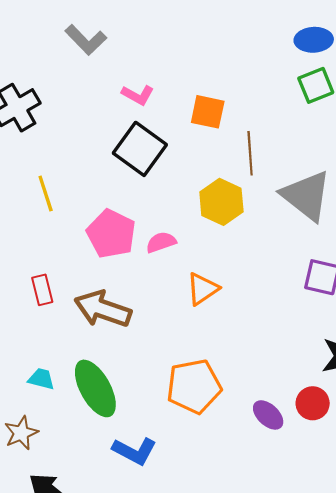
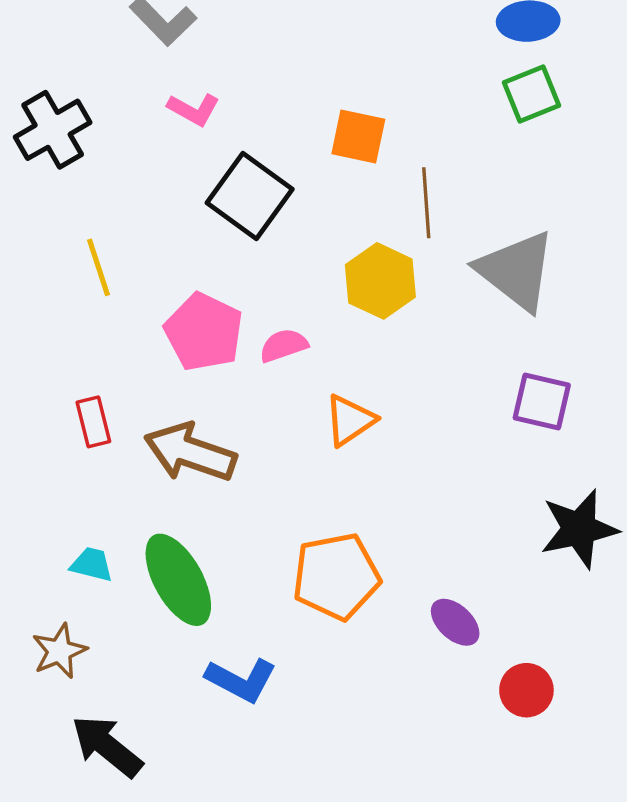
pink L-shape: (138, 95) -> (194, 109), moved
red circle: (313, 403) -> (526, 690), moved

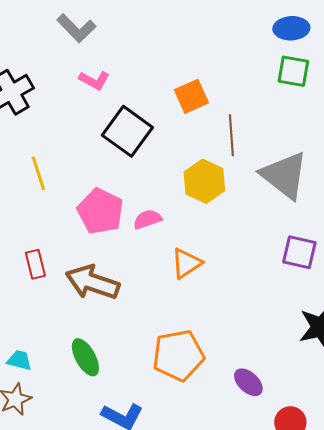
green square: (532, 94) -> (293, 71), turned 32
orange square: (358, 137) -> (191, 96), turned -36
cyan trapezoid: (92, 565) -> (19, 360), moved
green ellipse: (178, 580) -> (85, 357), size x0.7

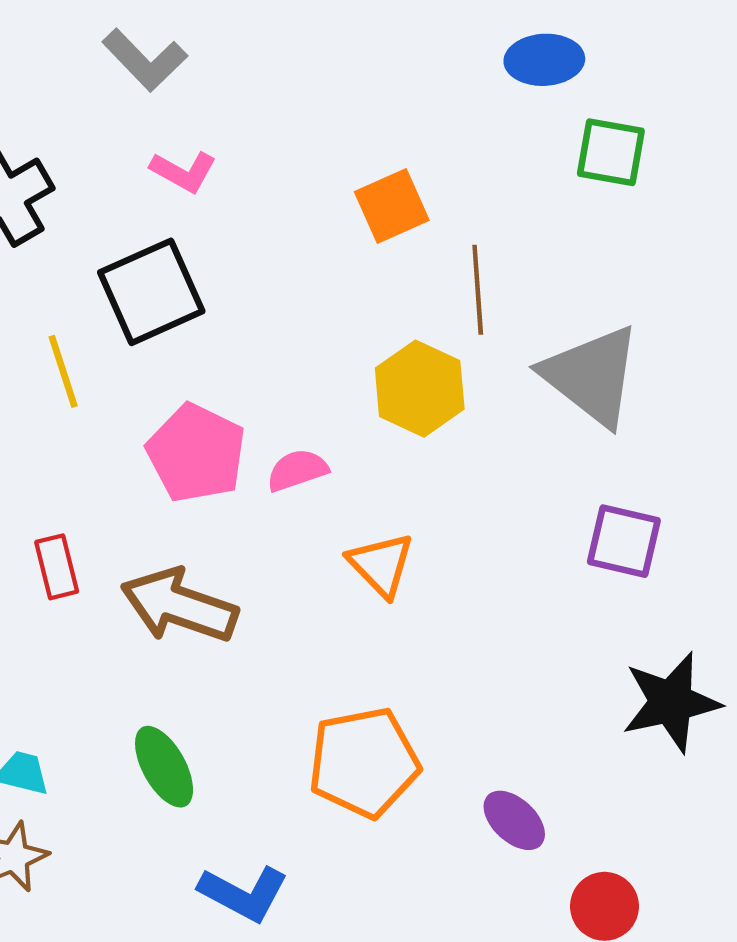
blue ellipse: (291, 28) -> (544, 60), moved
black square: (127, 131) -> (151, 292), moved, turned 30
orange triangle: (186, 263) -> (381, 565), turned -40

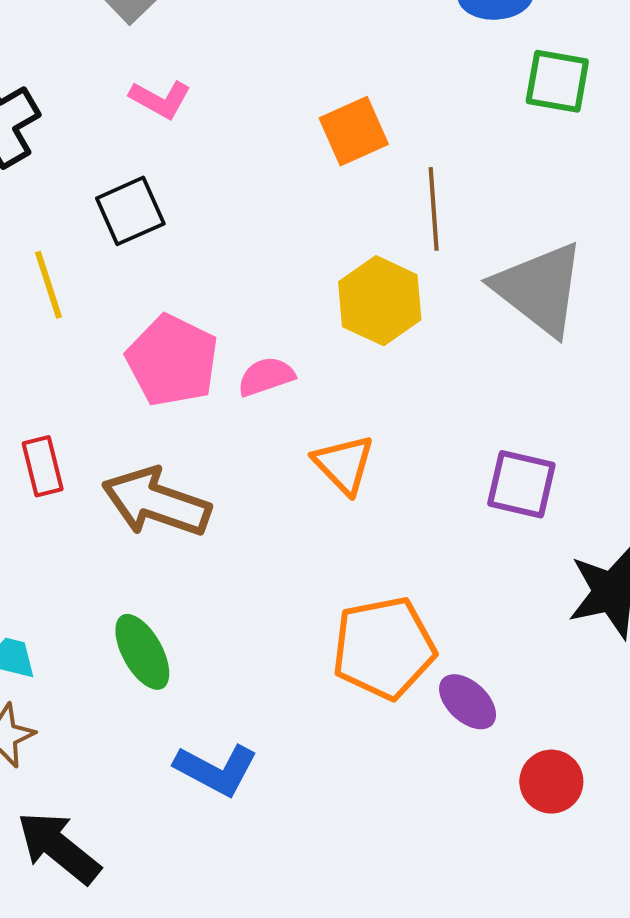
black square: (151, 292) -> (130, 211), size x0.7
purple square: (624, 541) -> (521, 484), moved
orange pentagon: (364, 762) -> (384, 648), moved

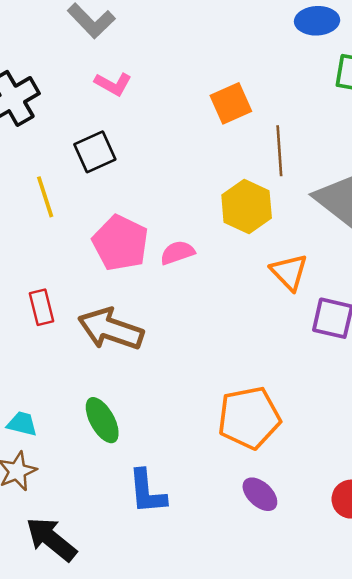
orange triangle: (344, 464) -> (289, 272), moved
purple ellipse: (468, 702) -> (260, 494), moved
blue L-shape: (216, 770) -> (147, 492), turned 57

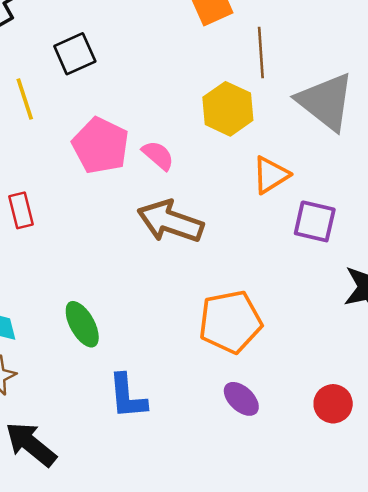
pink semicircle: (177, 253) -> (158, 155), turned 60
orange triangle: (289, 272) -> (271, 175), turned 42
brown arrow: (111, 329) -> (170, 221), moved

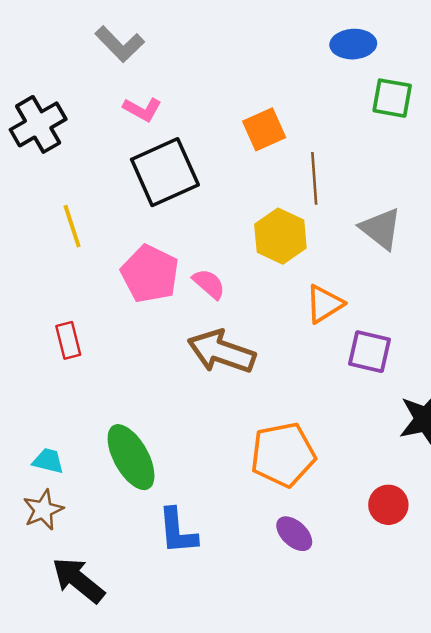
black square: (75, 54) -> (165, 172), moved, size x1.6
gray triangle: (326, 101) -> (381, 229), size x0.7
green ellipse: (82, 324) -> (131, 457), size x1.4
red circle: (333, 404) -> (388, 505), moved

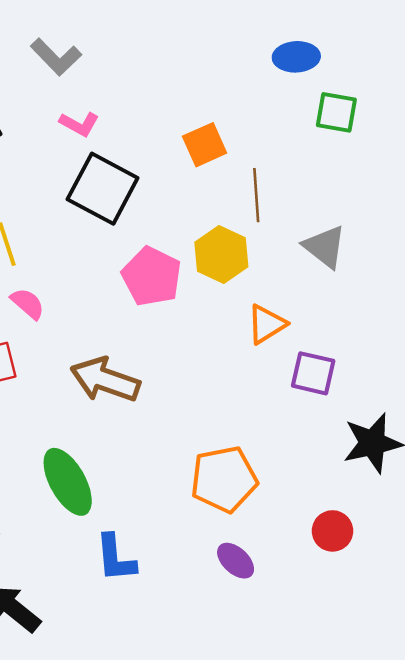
black square: (165, 172) -> (103, 189), turned -38
pink pentagon: (150, 274) -> (152, 276), moved
pink semicircle: (209, 284) -> (28, 304), moved
brown arrow: (221, 352) -> (105, 380), moved

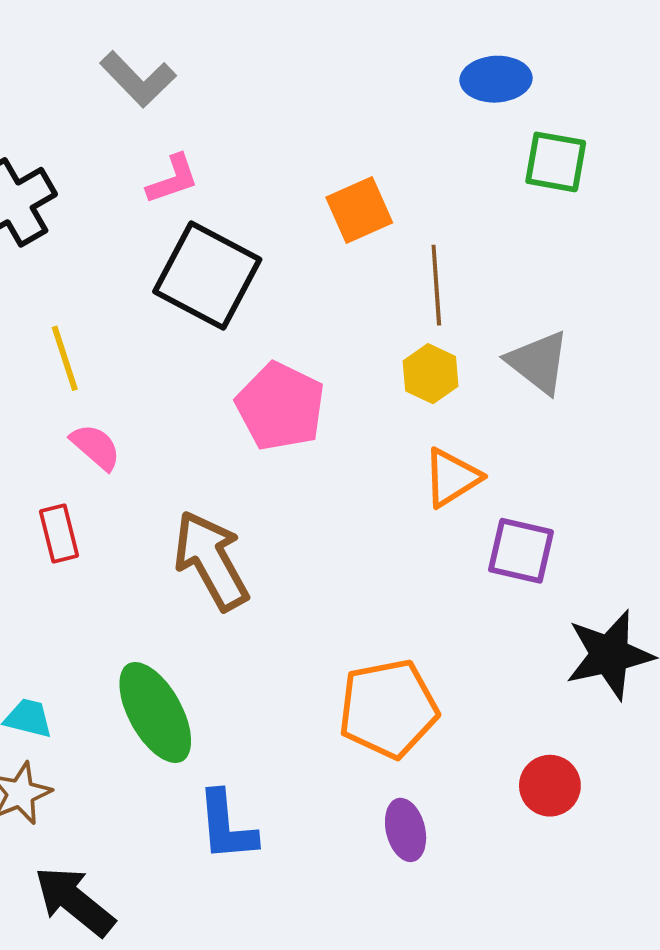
pink L-shape: (79, 124) -> (173, 179), turned -48
yellow hexagon: (221, 254) -> (431, 374), moved, size x0.7
brown arrow: (105, 380) -> (211, 560), turned 42
purple ellipse: (236, 561) -> (406, 830), turned 33

